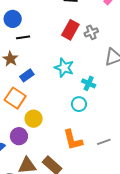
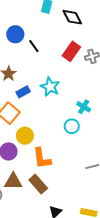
black line: (23, 37) -> (34, 46), moved, turned 56
cyan star: (64, 68) -> (50, 87), moved
orange L-shape: (73, 140) -> (42, 158), moved

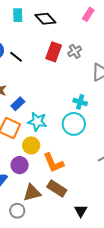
cyan star: (50, 87) -> (37, 122), moved
cyan circle: (72, 126) -> (74, 124), size x1.5

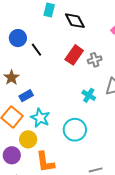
cyan cross: (80, 102) -> (89, 95), moved

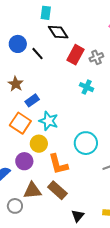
black diamond: (75, 21) -> (58, 32), moved
cyan cross: (89, 95) -> (87, 87), moved
cyan circle: (75, 130) -> (86, 143), moved

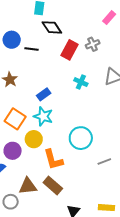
black line: (37, 54) -> (31, 49), turned -40
gray cross: (96, 57) -> (93, 44), moved
blue rectangle: (32, 100) -> (44, 94), moved
purple circle: (24, 161) -> (13, 151), moved

